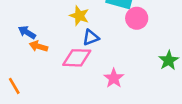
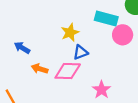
yellow star: (79, 16) -> (70, 32), turned 30
orange arrow: (38, 46) -> (40, 69), moved

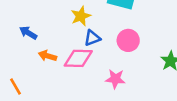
pink circle: (123, 35) -> (128, 40), moved
pink star: (102, 90) -> (115, 79), turned -30

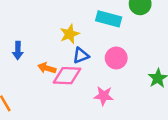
blue arrow: (28, 33) -> (18, 50), turned -120
orange arrow: (47, 56) -> (47, 68), moved

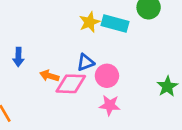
yellow star: (70, 34) -> (90, 22), moved
pink circle: (116, 58) -> (107, 76), moved

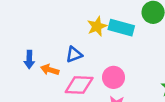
blue triangle: (86, 62) -> (74, 54), moved
orange arrow: (49, 76) -> (50, 70), moved

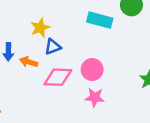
yellow star: (97, 26) -> (40, 28), moved

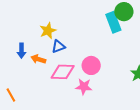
cyan rectangle: (100, 20) -> (113, 22), moved, turned 54
pink star: (95, 97) -> (84, 87), moved

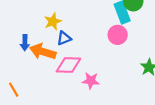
orange arrow: (38, 59) -> (43, 52), size x1.6
pink circle: (91, 65) -> (118, 35), moved

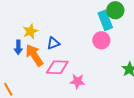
yellow star: (53, 21) -> (30, 31), moved
orange arrow: (43, 52) -> (34, 55), turned 40

